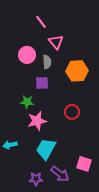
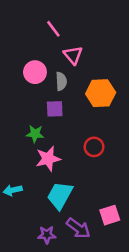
pink square: (84, 164) -> (110, 215), turned -35

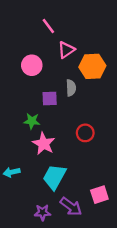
pink triangle: (73, 55) -> (66, 50), turned 36
gray semicircle: (61, 81) -> (71, 88), moved
orange hexagon: (101, 93) -> (92, 66), moved
pink star: (48, 159) -> (44, 144), turned -30

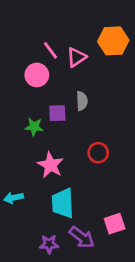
pink line: (48, 26) -> (50, 50), moved
orange hexagon: (92, 66) -> (113, 41), moved
green star: (32, 121) -> (34, 127), moved
cyan trapezoid: (54, 177) -> (63, 203), turned -32

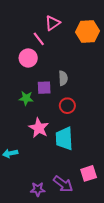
pink triangle: (76, 57) -> (53, 23), moved
red circle: (98, 153) -> (67, 106), moved
cyan trapezoid: (63, 203) -> (64, 138), moved

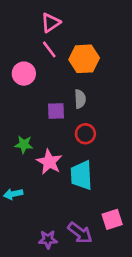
pink triangle: (53, 23) -> (51, 23), moved
orange hexagon: (87, 32) -> (84, 59), moved
pink circle: (28, 58) -> (24, 74), moved
green star: (26, 98) -> (24, 144), moved

